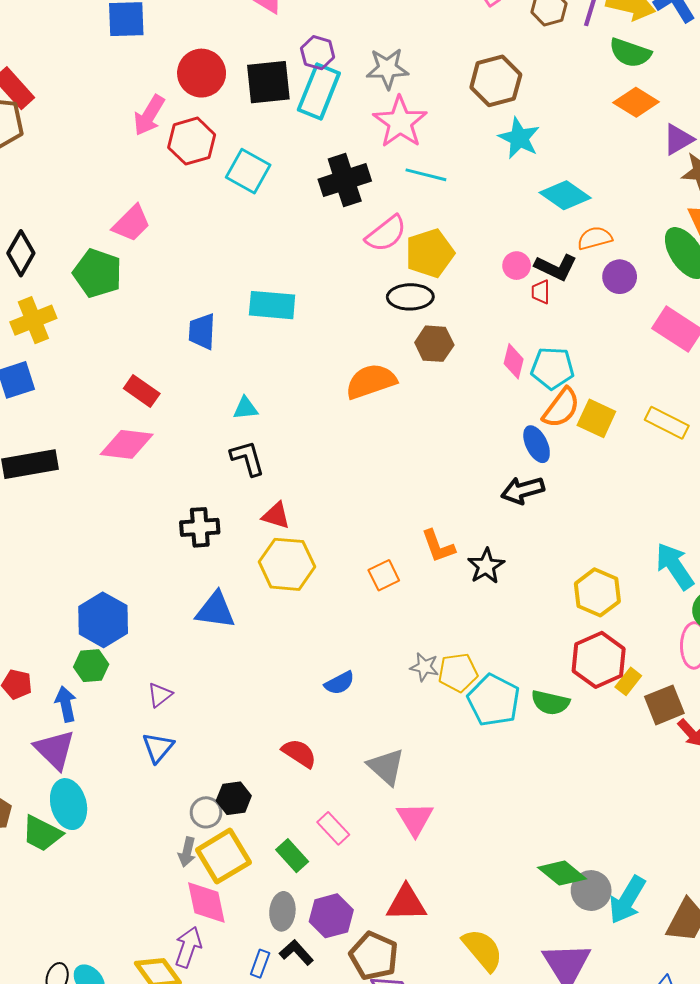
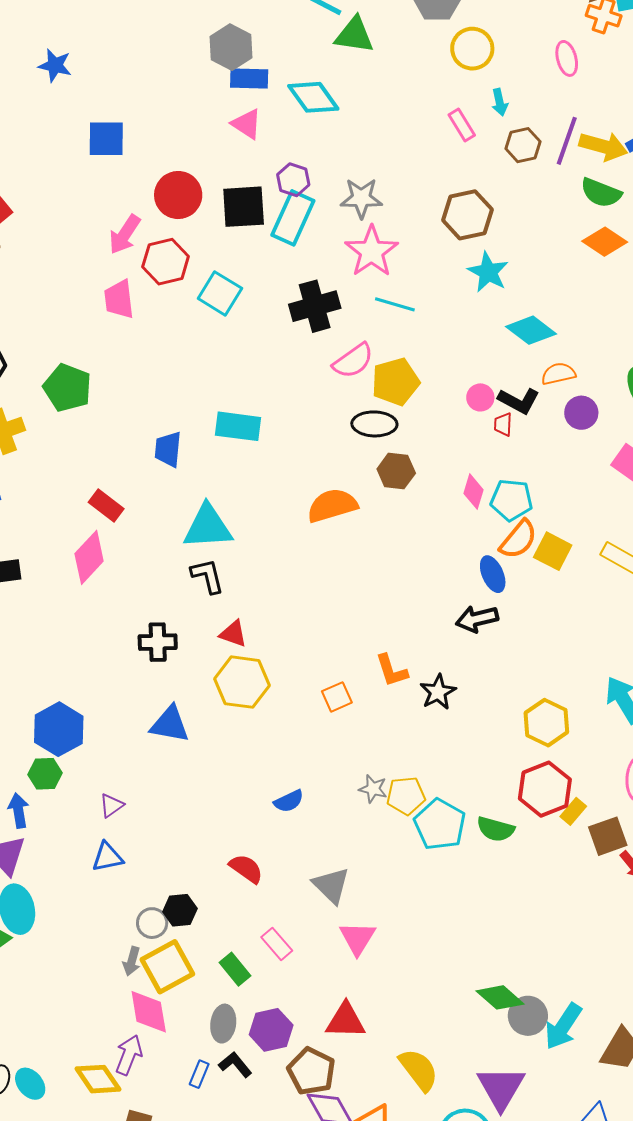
pink trapezoid: (131, 223) -> (119, 299), moved, turned 126
cyan triangle: (246, 408) -> (208, 527), size x2.0
pink diamond: (127, 444) -> (89, 557), turned -56
blue triangle: (158, 747) -> (107, 857), turned 36

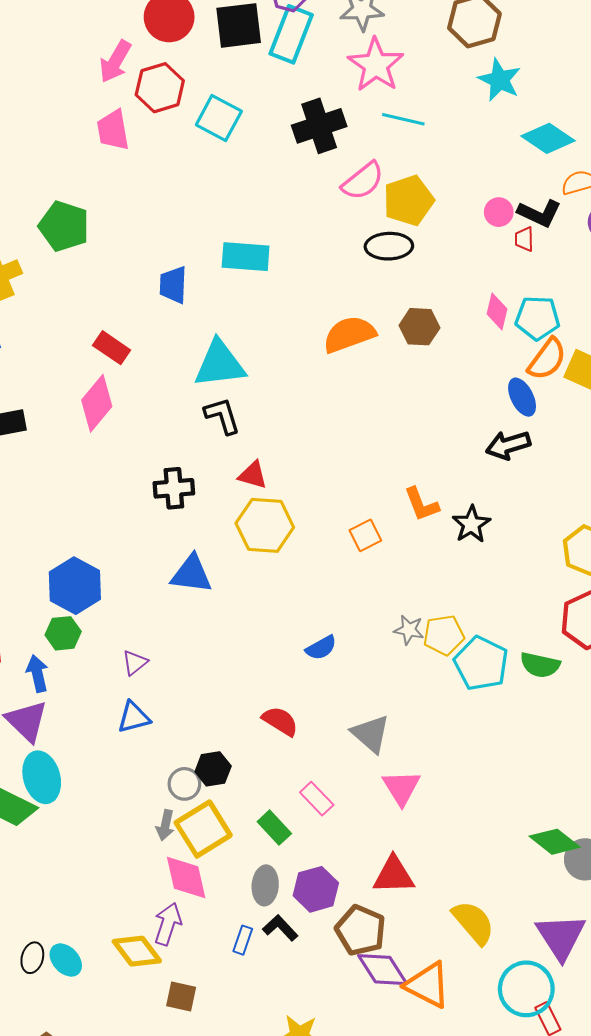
brown hexagon: (396, 471) -> (419, 327), moved

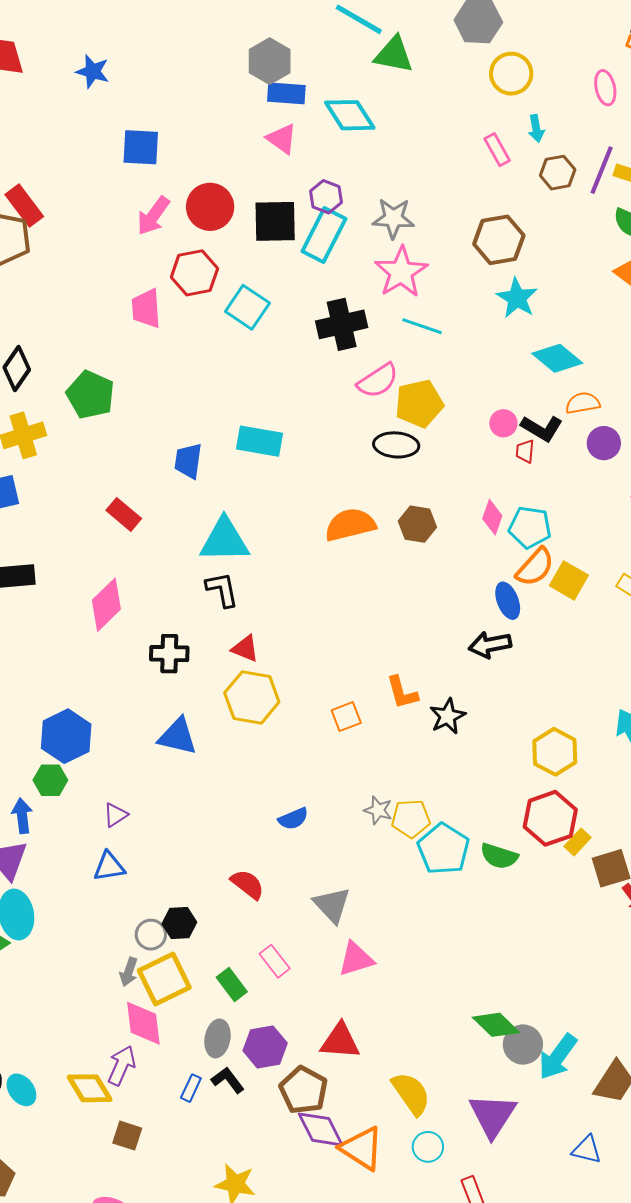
pink arrow: (115, 62) -> (153, 216), moved
pink diamond: (97, 403) -> (106, 605), moved
pink triangle: (401, 788) -> (356, 959), turned 39
cyan circle: (526, 989) -> (428, 1147), moved, size x0.6

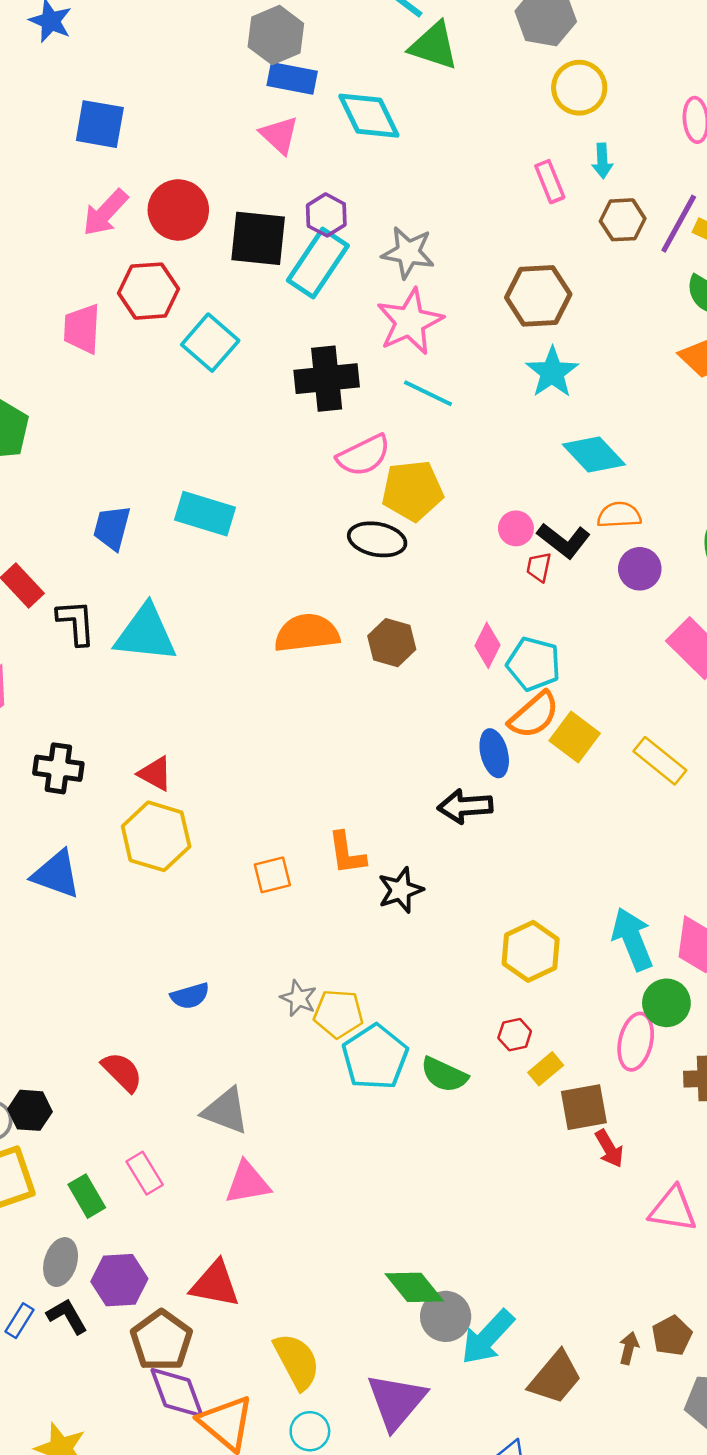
black L-shape: (222, 590) -> (76, 622), moved
red hexagon: (550, 818) -> (515, 1035), size x0.5
gray triangle: (332, 905) -> (226, 1111), turned -33

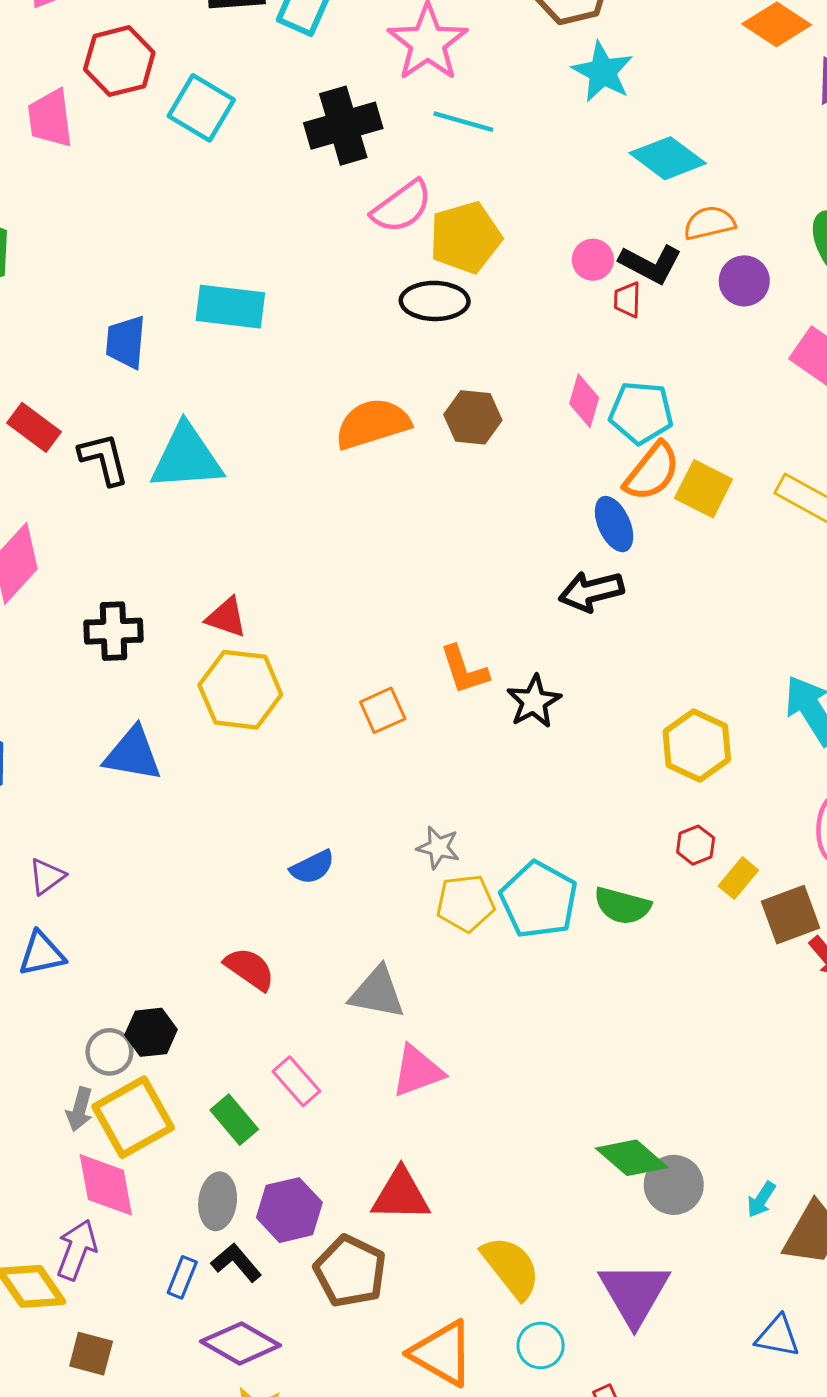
yellow pentagon: (338, 1014) -> (465, 903), moved
cyan arrow: (488, 1337) -> (761, 1199), moved, size x0.5
purple diamond: (177, 1393) -> (241, 1343), moved, turned -30

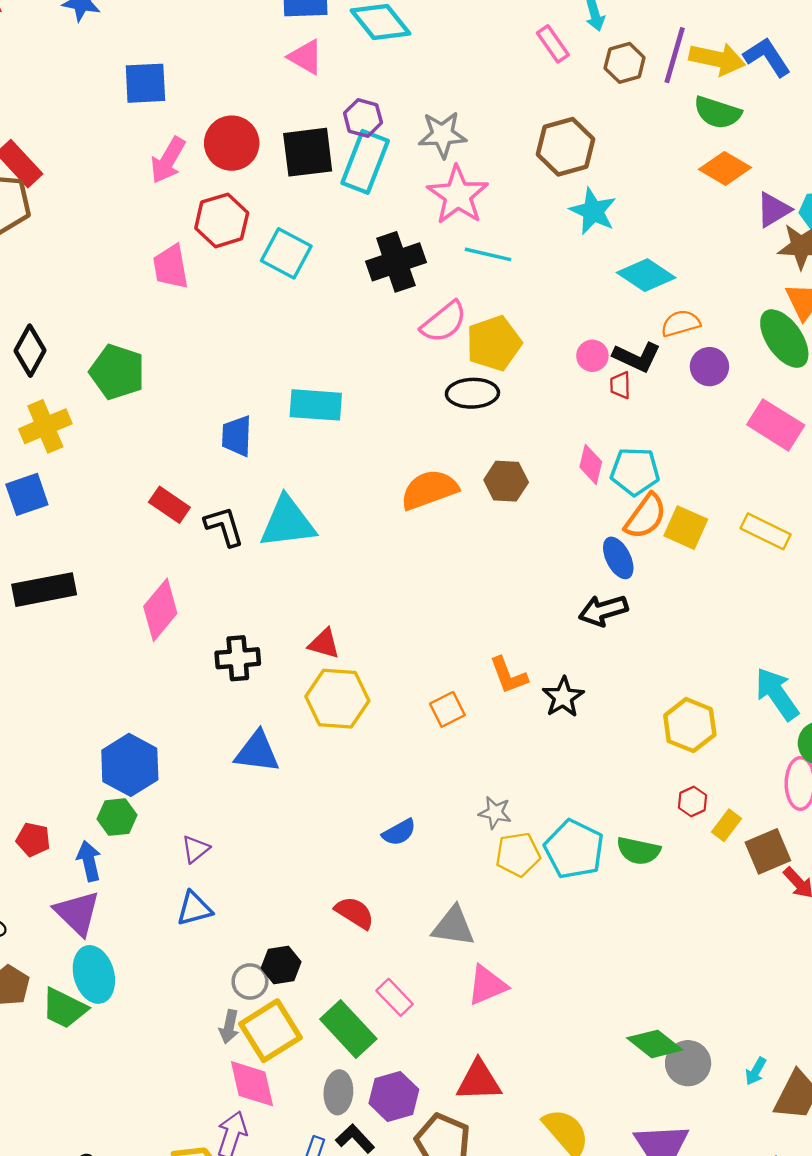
green rectangle: (234, 1120) -> (348, 1029), size x1.5

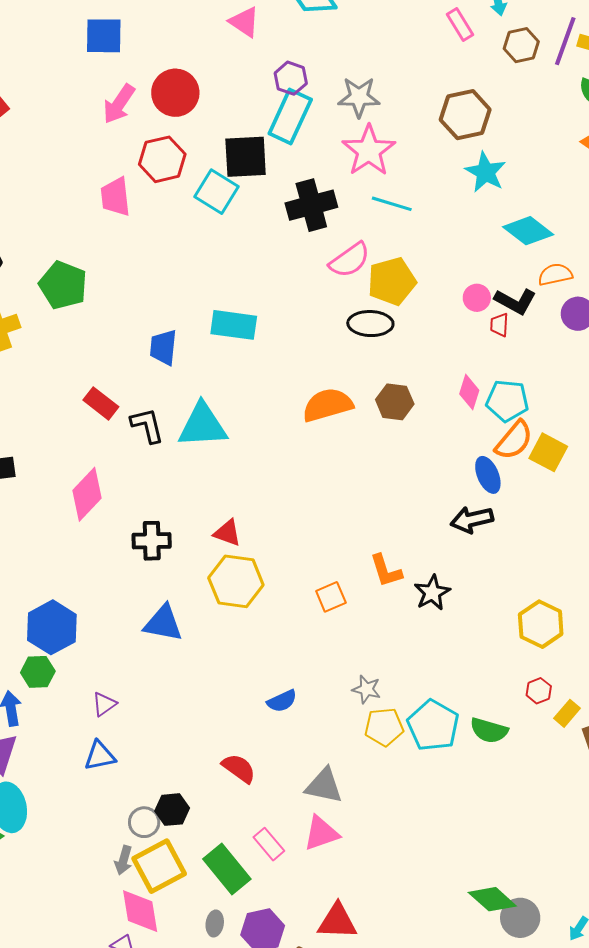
black square: (308, 152) -> (246, 157), moved
pink triangle: (487, 985) -> (321, 833), moved
gray ellipse: (338, 1092) -> (215, 923), size x0.7

